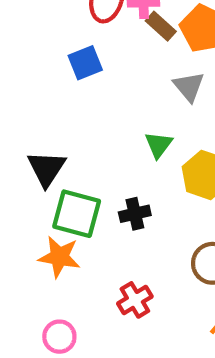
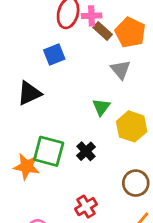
black triangle: (46, 168) -> (29, 93), moved, turned 32
black cross: (135, 214) -> (86, 151), turned -30
orange star: (59, 257) -> (27, 166), moved

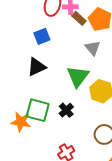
black triangle: (29, 93) -> (37, 67), moved
green triangle: (101, 107) -> (78, 76), size x1.6

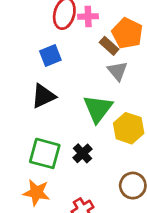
brown rectangle: (79, 18) -> (109, 46), moved
orange star: (21, 122) -> (36, 193), moved

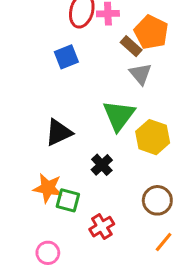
black triangle: (43, 96) -> (59, 132), moved
green square: (45, 153) -> (68, 200), moved, size x0.7
orange star: (36, 193) -> (48, 188), moved

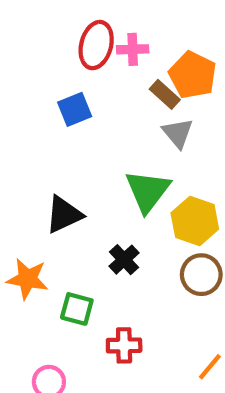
orange star: (48, 188) -> (27, 279), moved
brown circle: (157, 200) -> (201, 275), moved
red cross: (102, 227) -> (124, 345), turned 30

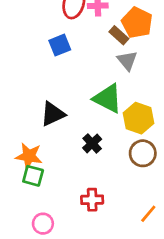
green triangle: (148, 191) -> (108, 99), turned -40
green square: (77, 309) -> (33, 176), moved

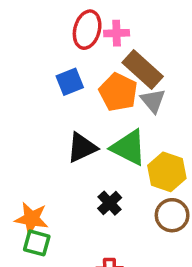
orange pentagon: (137, 23) -> (118, 92), moved
brown rectangle: (119, 35) -> (143, 70), size x1.6
black triangle: (53, 114) -> (82, 148), moved

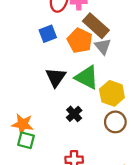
black triangle: (82, 148) -> (56, 77), turned -30

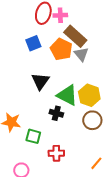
green triangle: (87, 77) -> (67, 95), moved
black cross: (74, 114) -> (56, 113), turned -32
green square: (26, 140) -> (33, 136), moved

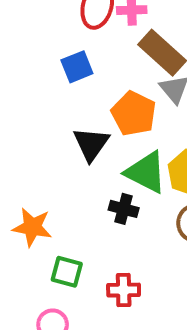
orange pentagon: (61, 49) -> (134, 114), moved
green square: (33, 136) -> (67, 272), moved

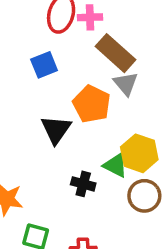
green triangle: (146, 172) -> (115, 165), moved, size x0.7

